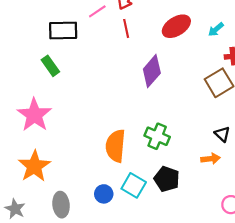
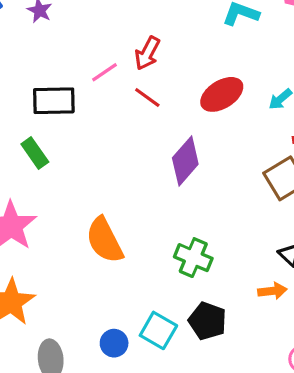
red line: (126, 28) -> (147, 98), turned -42
orange semicircle: (115, 146) -> (105, 240), moved, turned -32

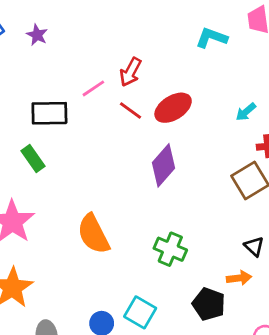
red ellipse: (222, 94) -> (173, 108), moved
black pentagon: (208, 321) -> (209, 304), moved

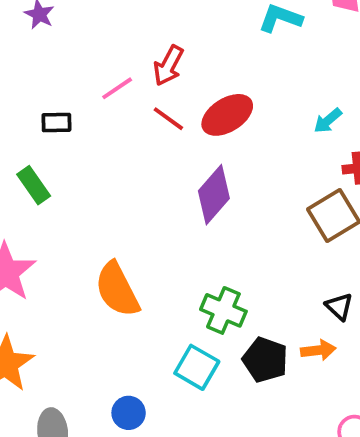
black rectangle: (49, 113) -> (56, 123), size x0.6
black pentagon: (209, 304) -> (265, 360), moved
cyan square: (140, 312) -> (197, 367), moved

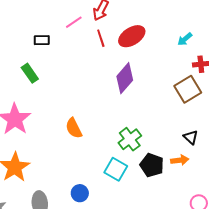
red line: (168, 119) -> (101, 38), turned 36
orange semicircle: (117, 290) -> (74, 128), size x0.7
green cross: (223, 310) -> (130, 139), turned 30

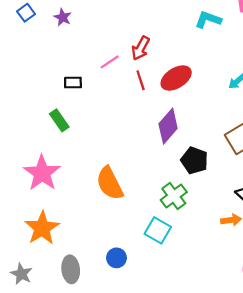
orange semicircle: (74, 128) -> (110, 183), size x1.4
black pentagon: (152, 165) -> (194, 160), moved

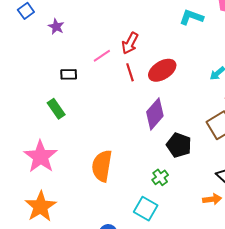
purple star: (63, 17) -> (56, 27), moved
orange semicircle: (110, 183) -> (102, 166), turned 36
green cross: (174, 196) -> (160, 177), size x0.7

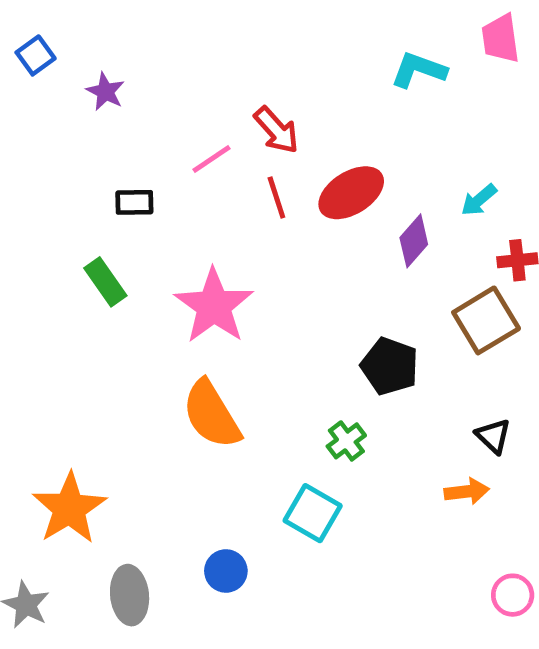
red arrow: (130, 43) -> (276, 130), turned -70
purple diamond: (155, 114) -> (414, 241), moved, size x0.7
pink star: (41, 157) -> (214, 306), moved
orange semicircle: (102, 166) -> (211, 414), turned -40

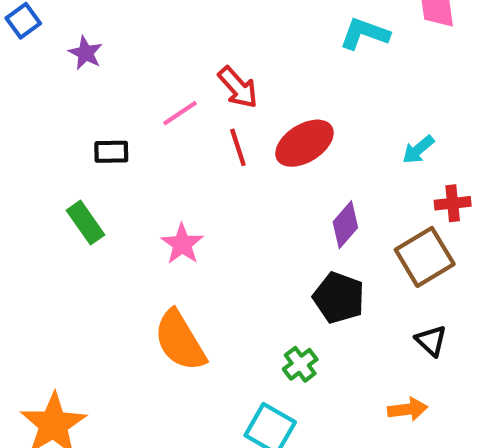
purple diamond: (414, 241) -> (345, 225), moved
pink star: (214, 306) -> (182, 244), size x0.6
black triangle: (493, 436) -> (431, 341), moved

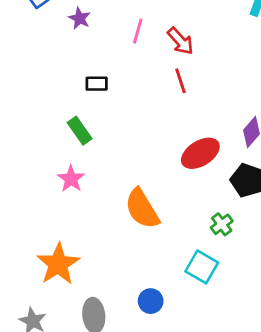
pink line: (180, 113) -> (138, 31), moved, turned -40
red ellipse: (304, 143) -> (200, 153), moved
pink star: (182, 244) -> (71, 179), moved

